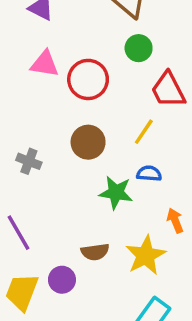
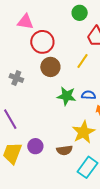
red circle: (88, 79) -> (42, 42), moved
blue semicircle: (149, 173) -> (89, 95), moved
brown semicircle: (95, 252) -> (64, 150), moved

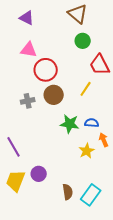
gray cross: (16, 78) -> (28, 101), moved, turned -32
yellow star: (84, 132) -> (87, 151), moved, size x0.7
brown semicircle: (64, 150) -> (68, 192), moved, turned -91

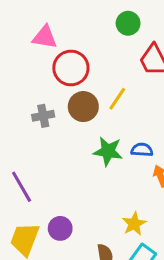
yellow line: (86, 89) -> (117, 99), moved
yellow star: (87, 151) -> (134, 224), moved

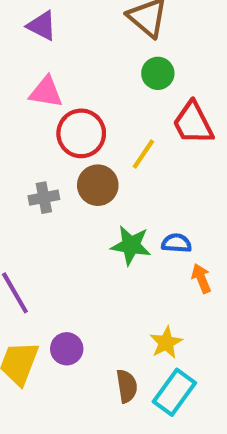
yellow line: (117, 99) -> (143, 154), moved

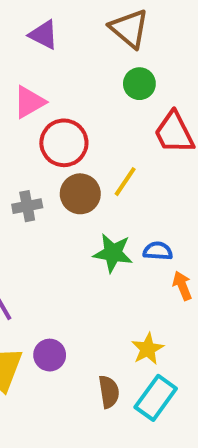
purple triangle: (42, 26) -> (44, 35), moved
pink triangle: (46, 92) -> (29, 102), turned -39
yellow line: (143, 154) -> (125, 182), moved

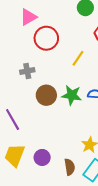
brown circle: (80, 194) -> (46, 95), moved
purple circle: (50, 355) -> (42, 157), moved

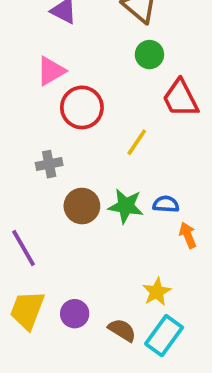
brown semicircle: (70, 167) -> (122, 330), turned -49

